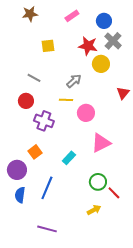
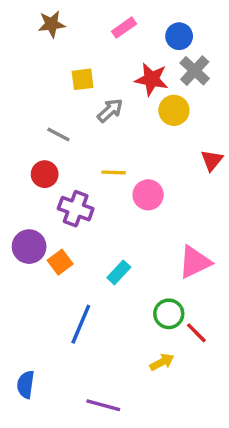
gray arrow: (74, 81) -> (110, 110), moved
pink triangle: (101, 143) -> (195, 262), moved
purple circle: (17, 170) -> (29, 247), moved
blue semicircle: (20, 195) -> (26, 385), moved
purple line: (47, 229) -> (103, 405), moved

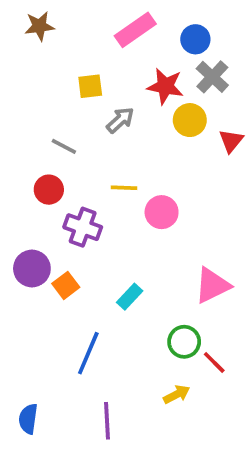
brown star: (52, 24) -> (39, 26), moved
pink rectangle: (124, 28) -> (135, 30), size x1.5
red triangle: (212, 160) -> (231, 141), moved
purple line: (103, 405) -> (107, 421), moved, turned 72

